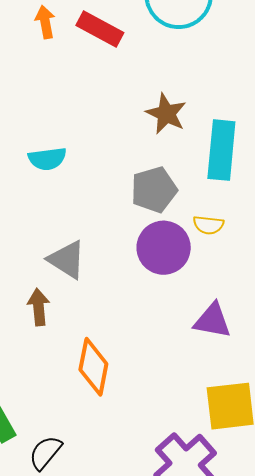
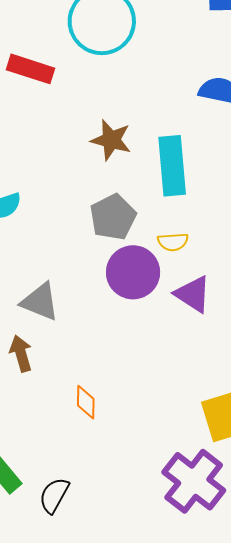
purple triangle: (212, 321) -> (193, 294), moved, turned 33
orange diamond: (93, 367) -> (86, 402), size x0.6

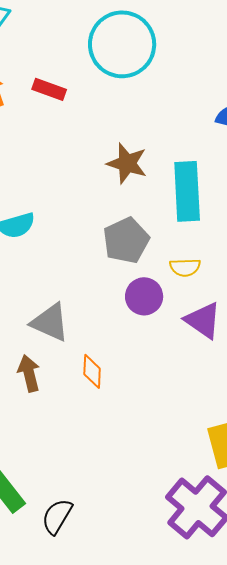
red rectangle: (30, 69) -> (49, 89), size x0.7
purple circle: (133, 272) -> (144, 296), size x0.7
orange diamond: (86, 402) -> (92, 371), moved

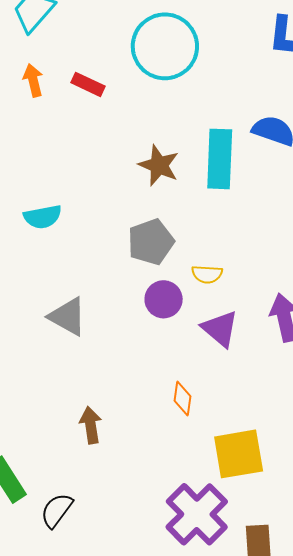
cyan rectangle: (187, 191) -> (220, 159), moved
orange diamond: (92, 371) -> (182, 398), moved
brown arrow: (29, 373) -> (91, 425), moved

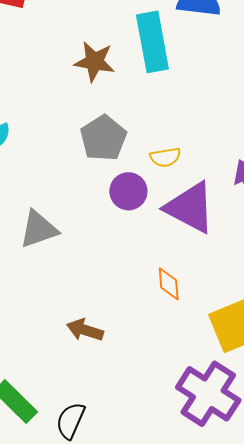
gray triangle: (68, 317) -> (39, 229), turned -36
purple triangle: (220, 329) -> (190, 207), size x1.4
brown arrow: (91, 425) -> (85, 330), turned -51

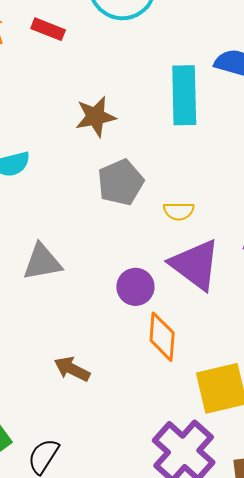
brown star: (94, 62) -> (96, 117), moved, turned -30
purple circle: (128, 191) -> (135, 287), moved
orange diamond: (169, 284) -> (162, 337), size x1.4

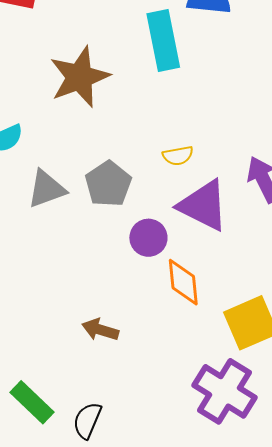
brown star: (96, 117) -> (80, 77), size x1.5
gray pentagon: (121, 182) -> (108, 184), moved
gray triangle: (42, 262) -> (46, 189), moved

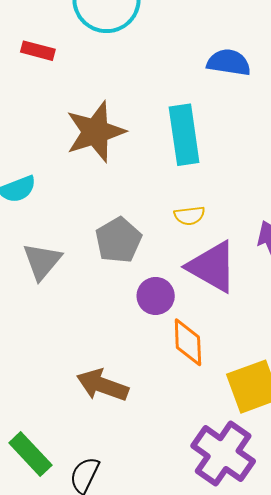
cyan rectangle: (163, 41) -> (184, 135), moved
gray triangle: (46, 189) -> (42, 261), moved, turned -33
brown arrow: (100, 330) -> (102, 385), size x1.4

